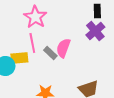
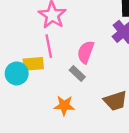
gray rectangle: (50, 53) -> (77, 73), moved

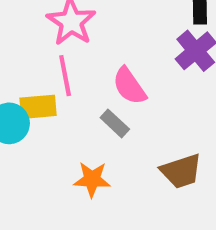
pink semicircle: (86, 52) -> (129, 86), turned -55

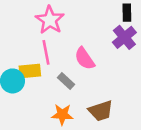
gray rectangle: (115, 123) -> (66, 81), moved
brown trapezoid: (181, 171) -> (101, 111), moved

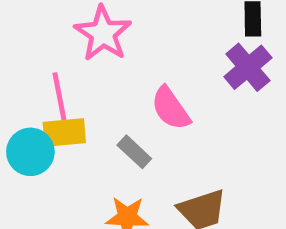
pink line: (46, 52) -> (59, 96), moved

